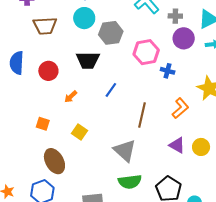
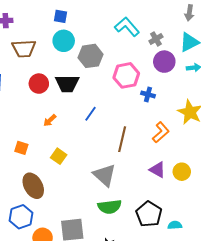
gray cross: (175, 16) -> (156, 39), turned -32
red circle: (48, 71) -> (39, 84), moved

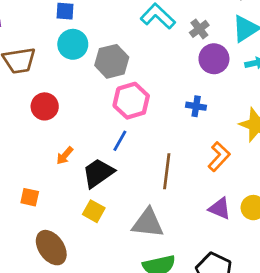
pink hexagon: (126, 75) -> (131, 101), moved
black trapezoid: (67, 84) -> (98, 173), moved, turned 150
yellow square: (59, 156) -> (94, 211), moved
gray triangle: (105, 175) -> (148, 223), turned -30

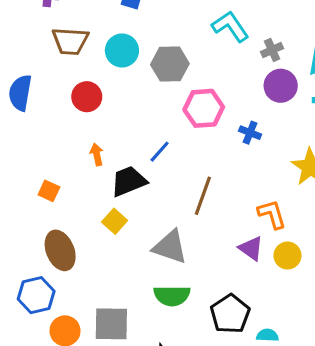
cyan circle: (73, 44) -> (122, 50), moved
pink hexagon: (131, 101) -> (204, 108), moved
orange arrow: (65, 156) -> (97, 154), turned 114
orange L-shape: (219, 157) -> (272, 214), moved, turned -72

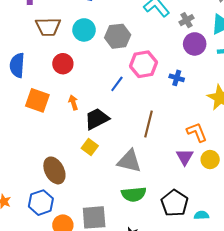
blue line: (160, 152) -> (117, 84), moved
orange square: (49, 191) -> (37, 100), moved, size x1.6
purple triangle: (251, 248) -> (185, 157), turned 30

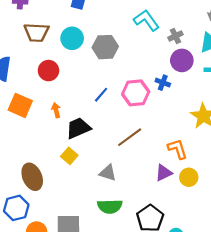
pink hexagon: (144, 64) -> (136, 93), moved
blue cross: (177, 78) -> (163, 83), moved
brown line: (148, 124) -> (130, 137), turned 35
purple triangle: (185, 157) -> (164, 173), turned 30
gray triangle: (129, 161) -> (108, 173), size x0.7

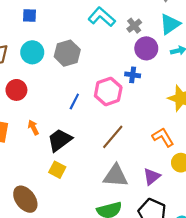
gray triangle: (108, 173) -> (116, 176), moved, size x1.4
purple triangle: (164, 173) -> (152, 176), moved

